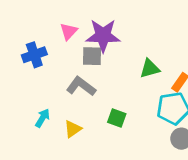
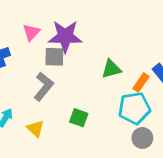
gray L-shape: (81, 86) -> (44, 87), turned 92
yellow triangle: (73, 129) -> (35, 129), turned -42

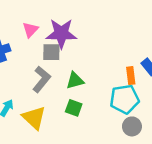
green triangle: (111, 69) -> (75, 81), moved
orange rectangle: (141, 82) -> (131, 76), turned -42
yellow triangle: (35, 129) -> (34, 118), size x1.5

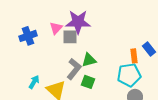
pink triangle: (30, 30) -> (56, 28), moved
gray L-shape: (41, 79) -> (74, 69), moved

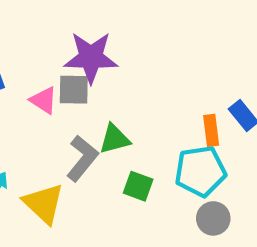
pink triangle: (56, 28) -> (44, 100), moved, turned -40
green square: (88, 82) -> (138, 186), moved

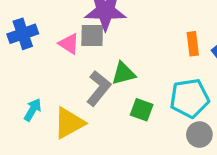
orange rectangle: (211, 130) -> (193, 44), moved
yellow triangle: (44, 203) -> (69, 123), turned 48

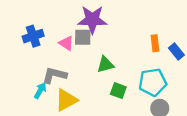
gray L-shape: (99, 88) -> (54, 75), moved, turned -115

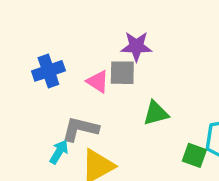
purple star: (92, 20) -> (136, 46), size x0.7
green square: (118, 91) -> (194, 155), moved

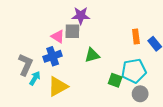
blue cross: (48, 71) -> (53, 56), moved
gray L-shape: (80, 129) -> (25, 65), moved, turned 100

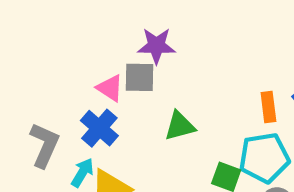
orange rectangle: (136, 36) -> (268, 107), moved
blue cross: (53, 56) -> (99, 128), turned -30
cyan arrow: (35, 78) -> (82, 173), moved

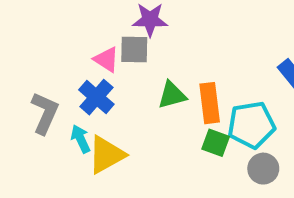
orange rectangle: (268, 107) -> (210, 103), moved, size x1.4
cyan arrow: (82, 173) -> (81, 139), turned -56

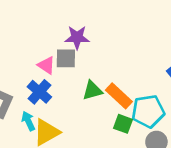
orange rectangle: (210, 103) -> (119, 96), turned -40

